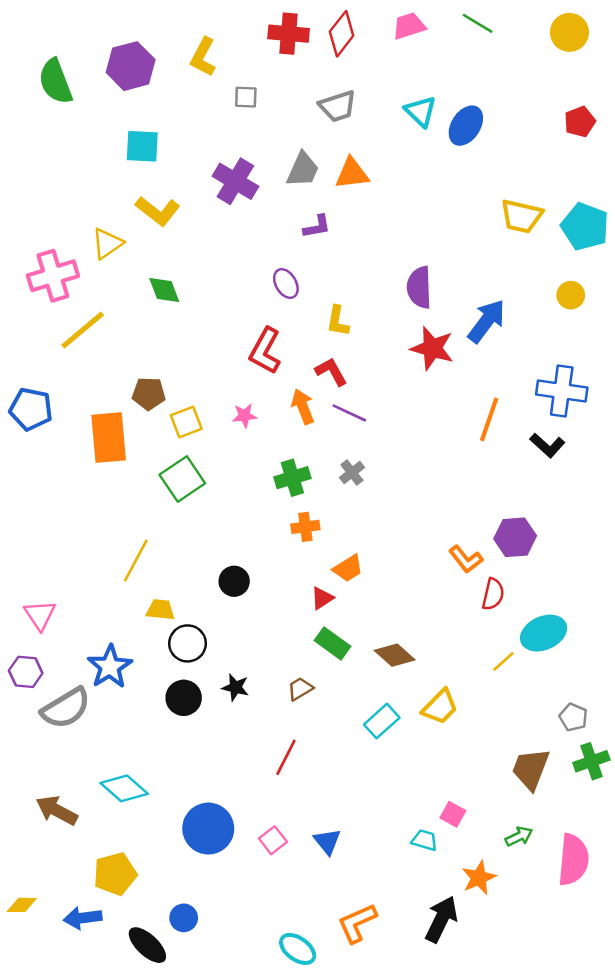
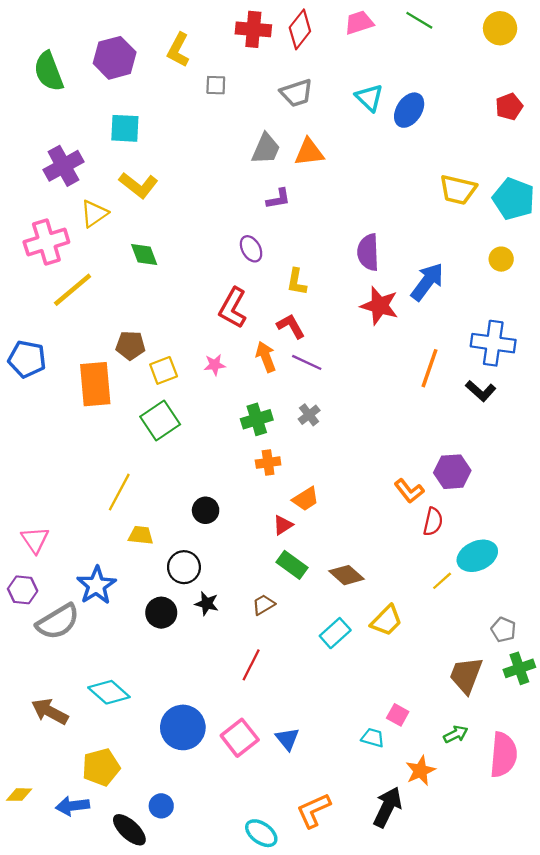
purple cross: (235, 181) -> (63, 166), moved, turned 30
black circle: (188, 643) -> (184, 567), moved
pink square: (273, 840) -> (240, 738), size x1.5

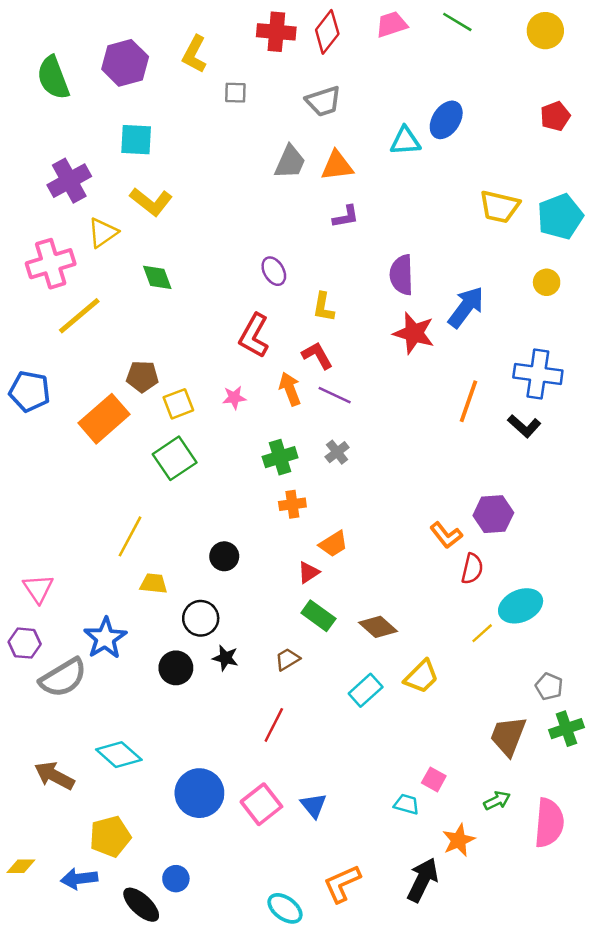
cyan triangle: (369, 98) -> (405, 141), moved, turned -48
purple L-shape: (278, 199) -> (346, 217), moved
cyan pentagon: (514, 199) -> (560, 217), turned 30
orange rectangle: (95, 384) -> (104, 419), turned 54

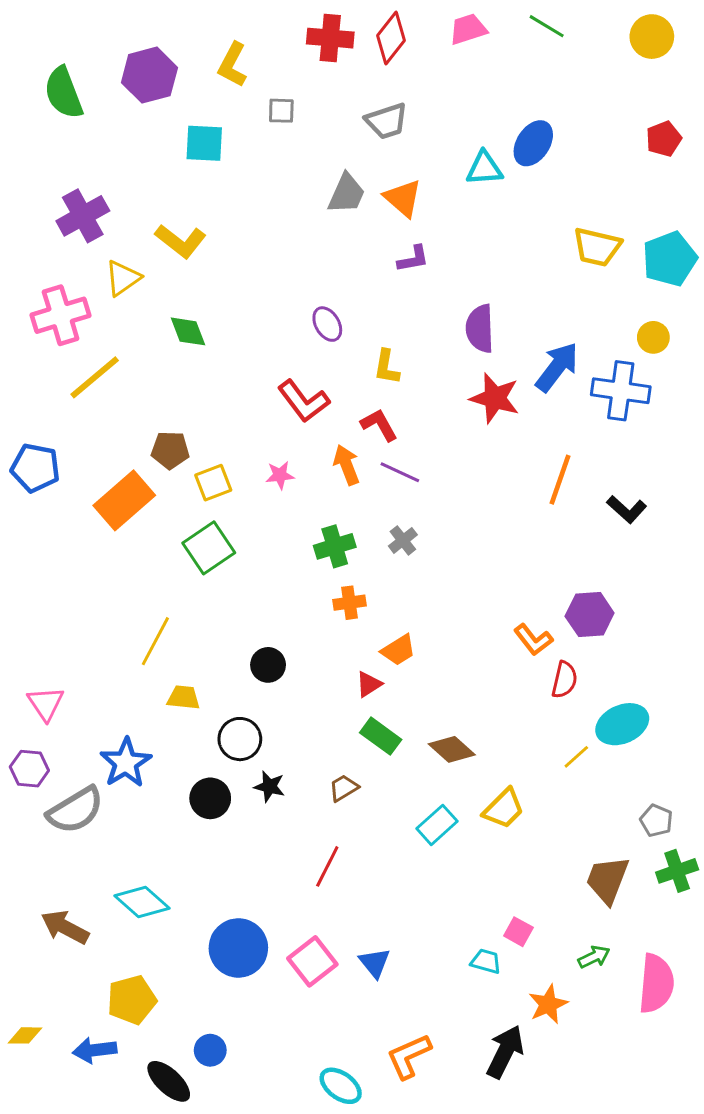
cyan square: (136, 140) -> (204, 143), moved
orange triangle: (337, 166) -> (403, 198), turned 48
red L-shape: (254, 336) -> (304, 401), turned -66
blue cross: (538, 374) -> (621, 391), moved

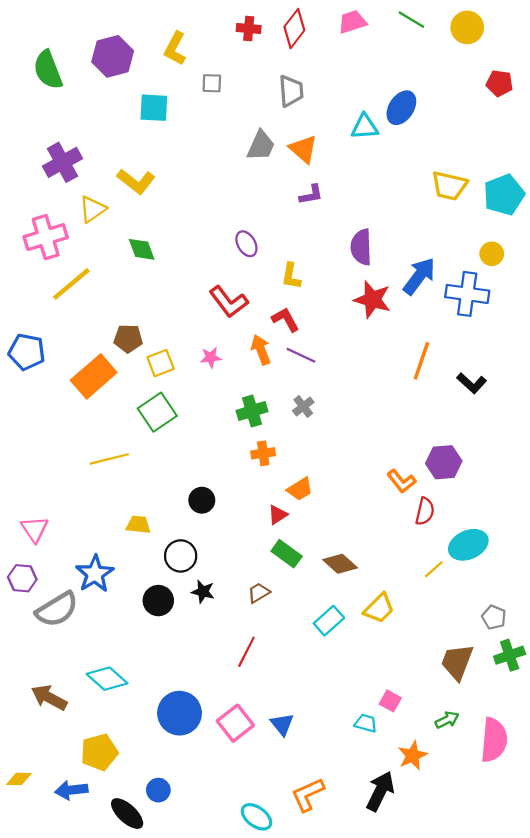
yellow circle: (652, 37) -> (467, 27), moved
red cross: (330, 38) -> (249, 29), size x0.7
gray trapezoid: (387, 121) -> (291, 91), turned -76
red pentagon: (664, 139) -> (500, 83), moved, turned 30
yellow line: (155, 641) -> (109, 459), moved, turned 48

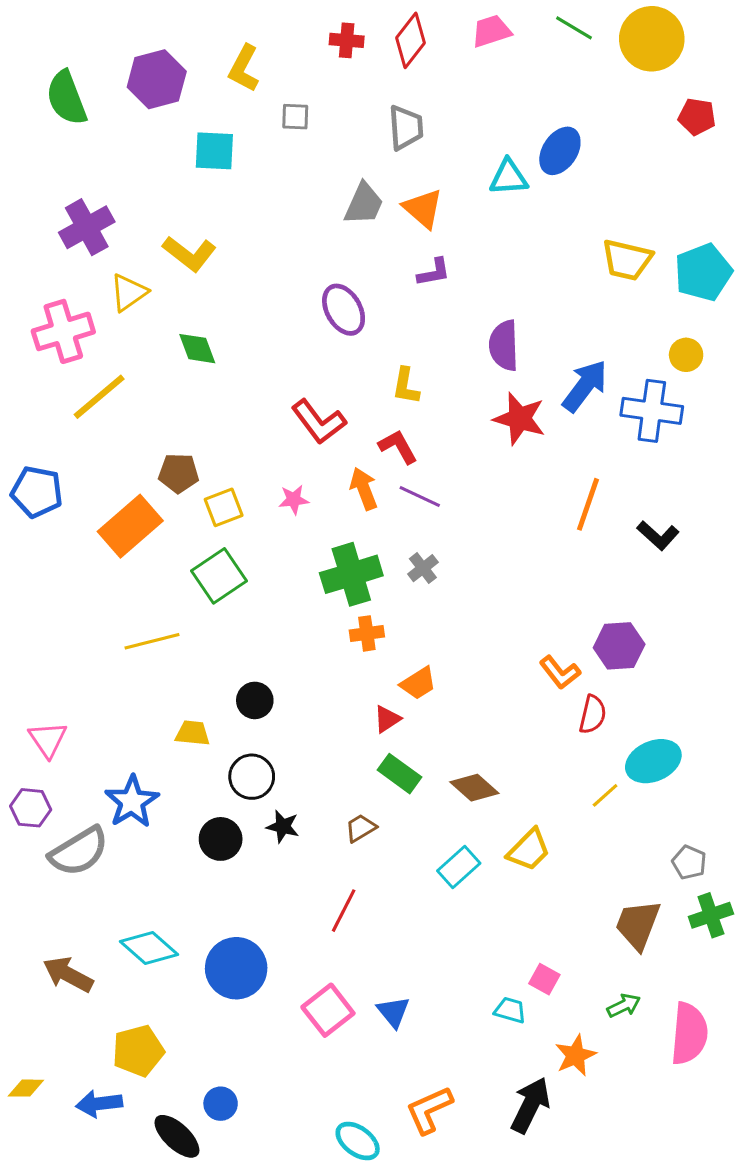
yellow circle: (467, 27) -> (652, 39), size x1.4
purple ellipse: (246, 244) -> (344, 310), moved, size x1.4
green cross: (252, 411) -> (351, 574), size x1.4
black circle: (202, 500) -> (255, 700), moved
blue circle: (180, 713) -> (236, 968), moved

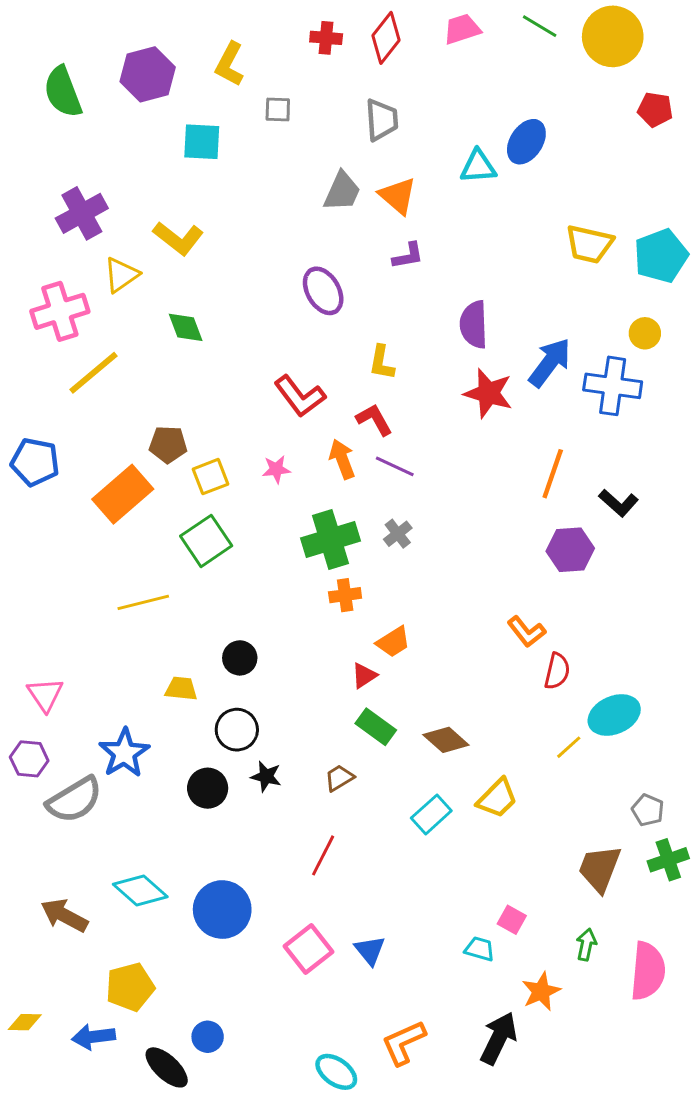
purple hexagon: (619, 646) -> (570, 550), moved
green arrow: (624, 1006) -> (586, 945), turned -52

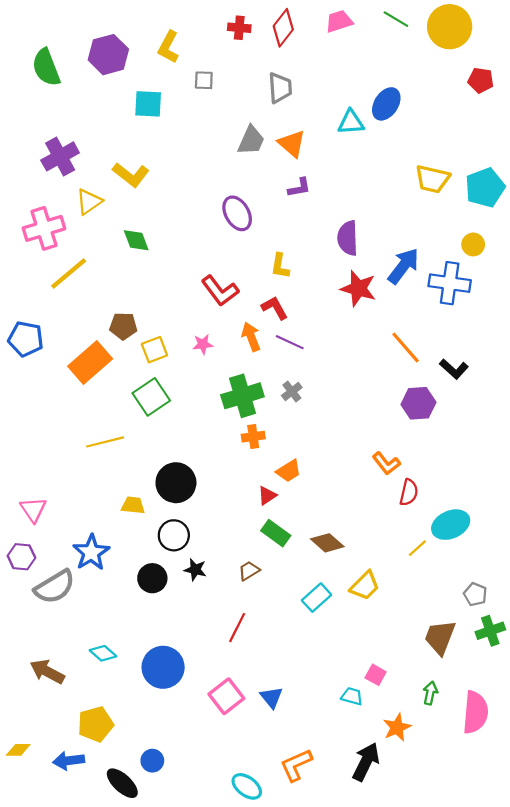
orange line: (553, 474) -> (406, 348), turned -60
black circle: (240, 658) -> (176, 483), size x1.6
cyan diamond: (140, 890) -> (103, 653), size x0.7

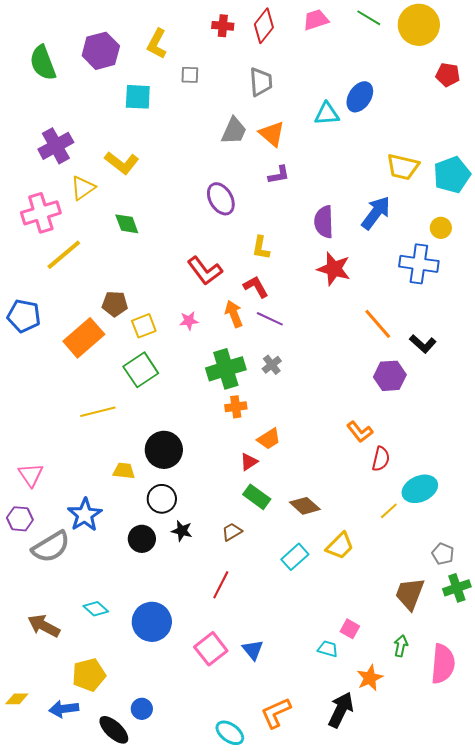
blue arrow: (403, 266) -> (376, 213), moved

